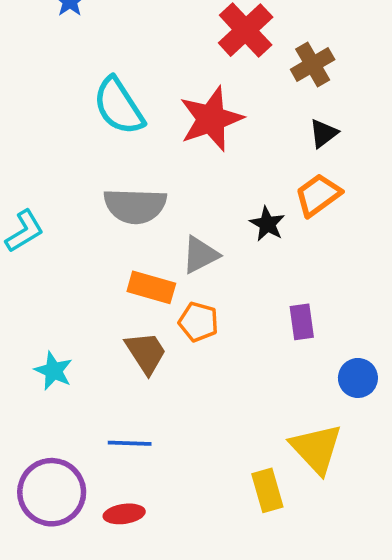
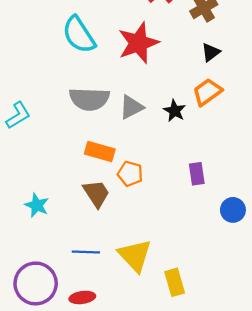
gray triangle: (200, 255) -> (131, 107), moved
yellow triangle: (316, 449) -> (135, 255), moved

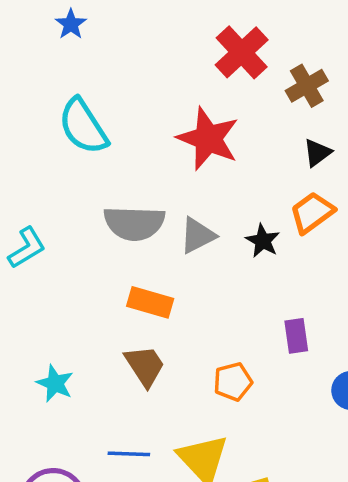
cyan semicircle: (79, 35) -> (83, 126), moved
red star: (138, 43) -> (208, 139), turned -30
orange pentagon: (130, 174) -> (233, 382), moved, turned -30

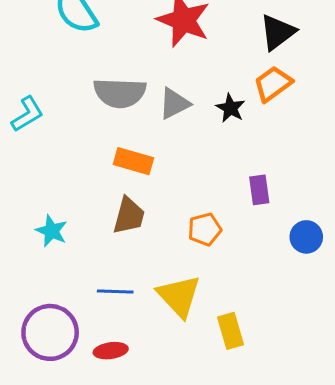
black triangle: (317, 153) -> (277, 32), size x1.5
brown trapezoid: (145, 366) -> (129, 216), turned 48

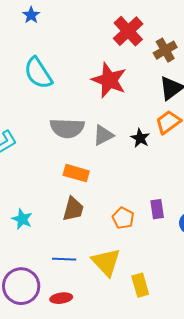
purple rectangle: (259, 190) -> (157, 209), moved
orange pentagon: (205, 229) -> (123, 218), turned -30

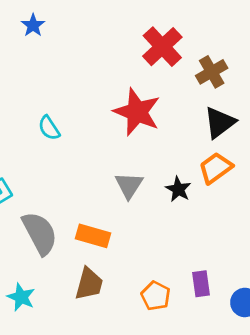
cyan semicircle: (38, 73) -> (49, 128), moved, size x0.6
gray semicircle: (67, 128) -> (40, 233), moved, turned -120
gray triangle: (103, 135) -> (129, 185), turned -30

